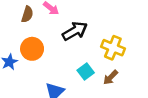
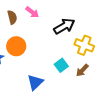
brown semicircle: (27, 14) -> (12, 17), turned -32
black arrow: (75, 31) -> (64, 26), moved

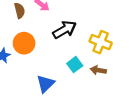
black arrow: (64, 26) -> (65, 30), moved
brown arrow: (82, 70) -> (98, 70), turned 56

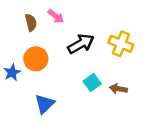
yellow cross: (101, 42) -> (121, 44), moved
blue triangle: (45, 84) -> (45, 104), moved

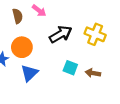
cyan square: (92, 83) -> (70, 68), turned -32
blue triangle: (45, 104) -> (29, 73), moved

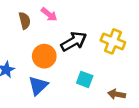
orange circle: (22, 47) -> (44, 56), moved
brown arrow: (93, 73) -> (117, 94), moved

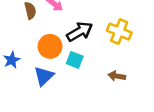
cyan square: (85, 79) -> (75, 60), moved
brown arrow: (117, 94) -> (117, 76), moved

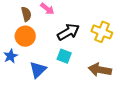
orange circle: (50, 46) -> (25, 36), moved
brown arrow: (117, 76) -> (100, 70), size x1.5

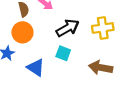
yellow cross: (102, 32) -> (103, 28), turned -30
blue triangle: (38, 70) -> (36, 68), turned -42

